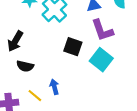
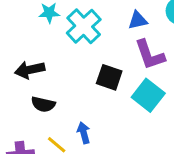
black arrow: (15, 41) -> (30, 70), turned 48

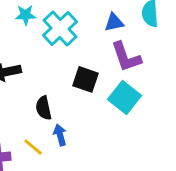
black semicircle: (43, 104) -> (44, 108), moved, turned 65

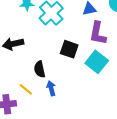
purple L-shape: (126, 57) -> (98, 33), turned 30
yellow line: (33, 147) -> (26, 89), moved

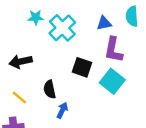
blue arrow: (51, 88) -> (62, 110), turned 40
yellow line: (26, 89) -> (19, 97), moved

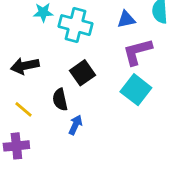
cyan cross: (62, 28) -> (75, 25), turned -32
purple L-shape: (113, 50) -> (137, 52), turned 64
black square: (82, 67) -> (83, 73), moved, turned 36

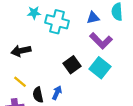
purple L-shape: (137, 52) -> (101, 41), turned -120
black square: (83, 73) -> (72, 65), moved
black semicircle: (60, 100) -> (38, 95), moved

